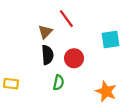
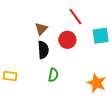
red line: (66, 18) -> (75, 17), moved
red circle: (74, 58) -> (67, 40), moved

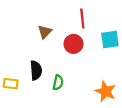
red line: (75, 17) -> (82, 19), turned 30
black semicircle: (43, 50) -> (36, 70), moved

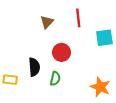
brown triangle: (45, 32) -> (47, 22), moved
red circle: (73, 44) -> (61, 52), moved

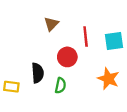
red line: (78, 18) -> (86, 36), moved
orange star: (100, 87) -> (108, 79), moved

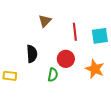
red circle: (67, 57) -> (66, 59), moved
black semicircle: (38, 73) -> (32, 54), moved

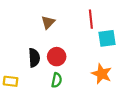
red line: (75, 32) -> (91, 19), moved
red circle: (66, 59) -> (57, 57), moved

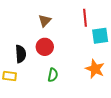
red circle: (57, 57) -> (45, 47), moved
black semicircle: (34, 58) -> (21, 54), moved

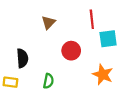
red circle: (45, 47) -> (71, 51), moved
green semicircle: (53, 75) -> (48, 81), moved

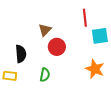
brown triangle: (48, 22) -> (45, 30), moved
red circle: (71, 51) -> (57, 47), moved

